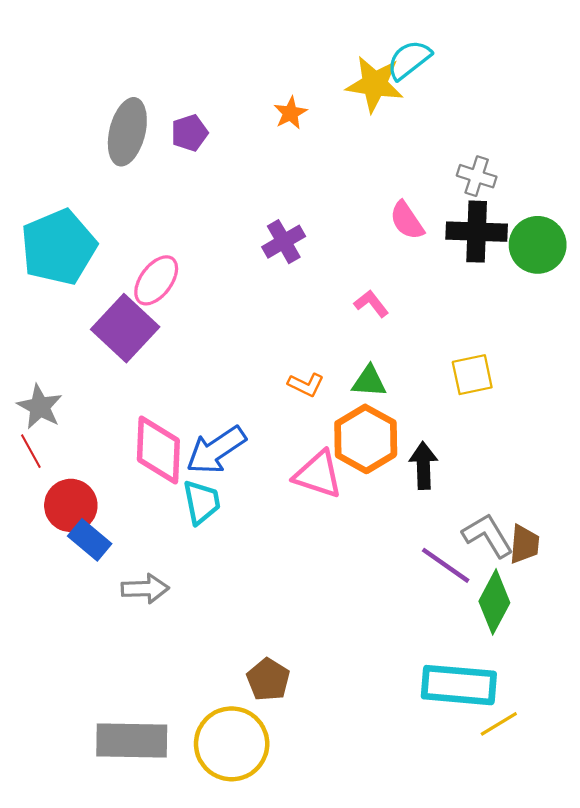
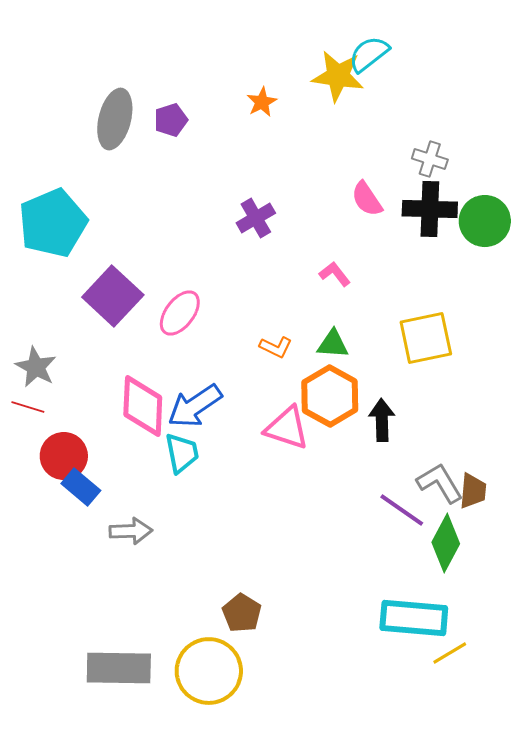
pink ellipse: (156, 280) -> (180, 313), moved
yellow square: (472, 375) -> (426, 338), size x1.4
red line: (31, 451) -> (28, 407), turned -44

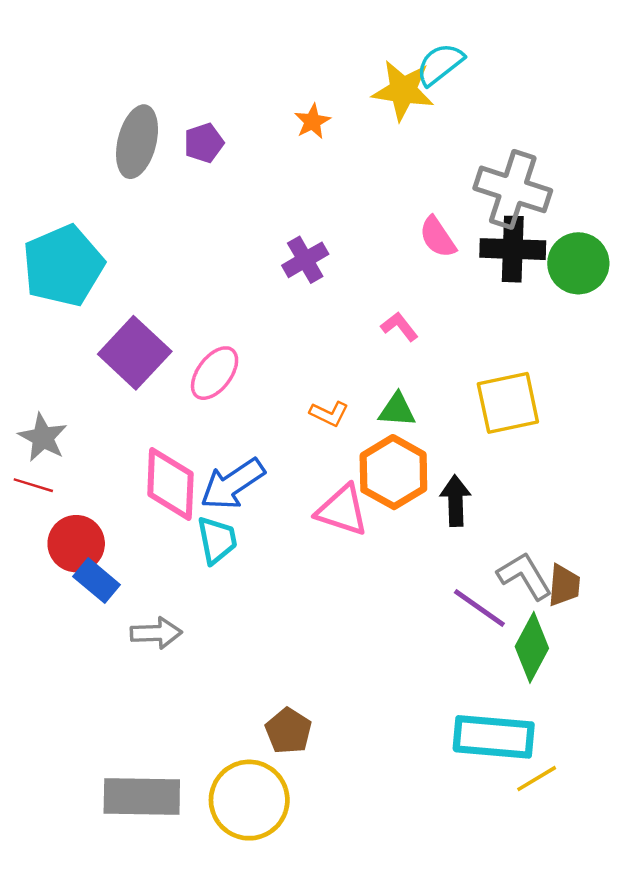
gray cross: (430, 159) -> (513, 189), size x1.8

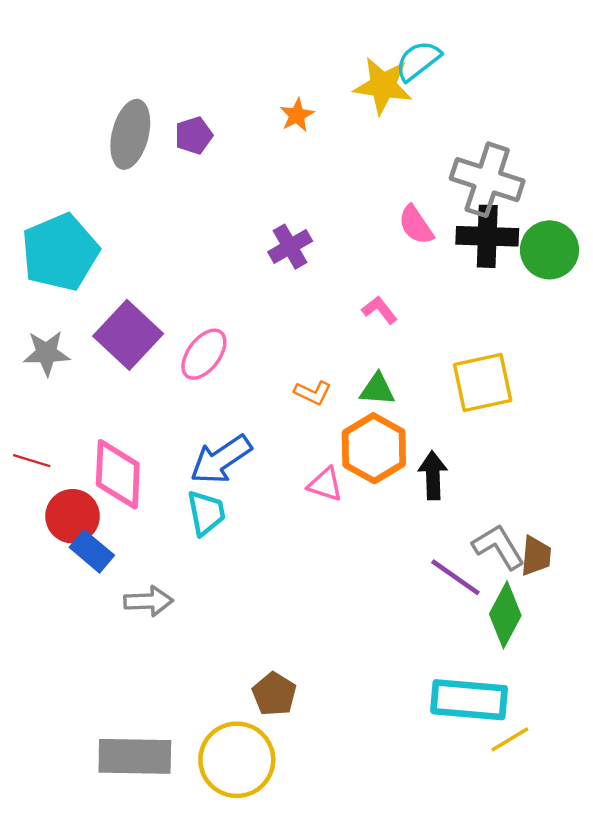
gray star: (43, 437) -> (46, 353), moved, turned -30
pink diamond: (170, 484) -> (118, 474), moved
pink triangle: (342, 510) -> (325, 484), size x0.7

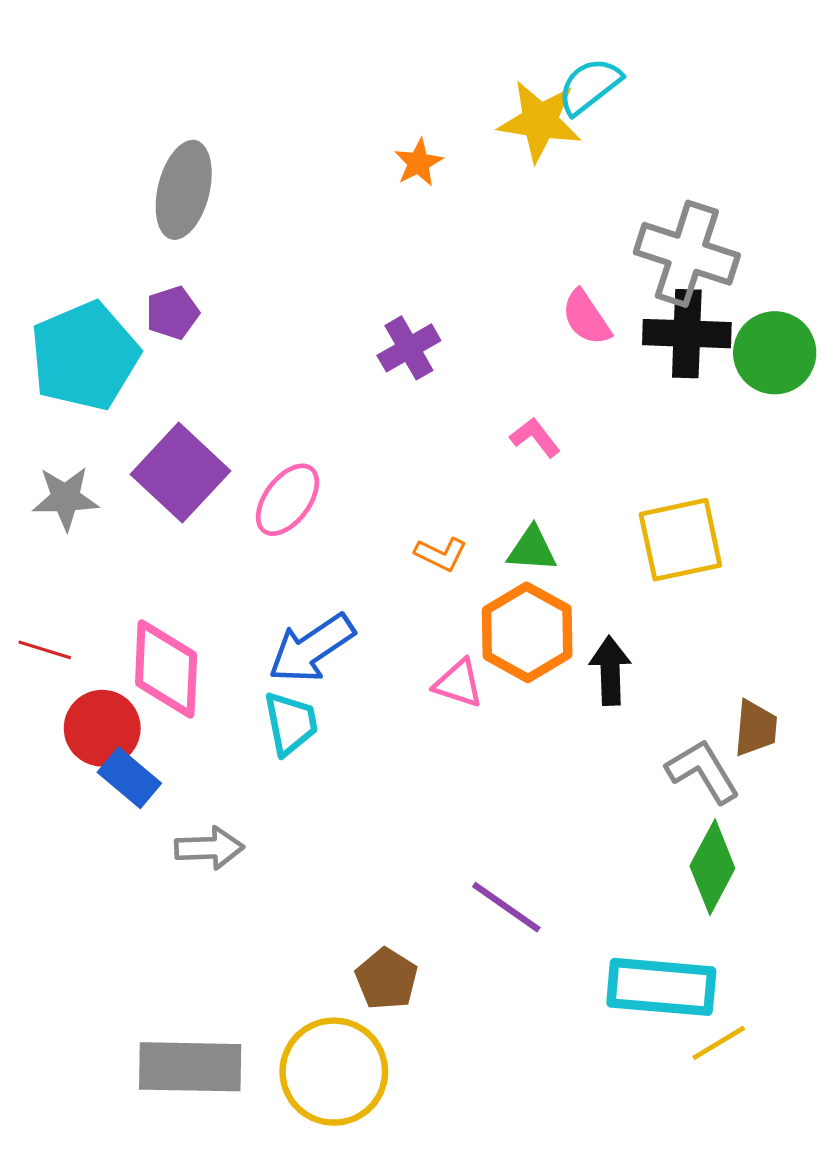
purple pentagon: (194, 135) -> (172, 313), moved
brown trapezoid: (536, 556) -> (756, 728), moved
purple line: (455, 577) -> (506, 907), moved

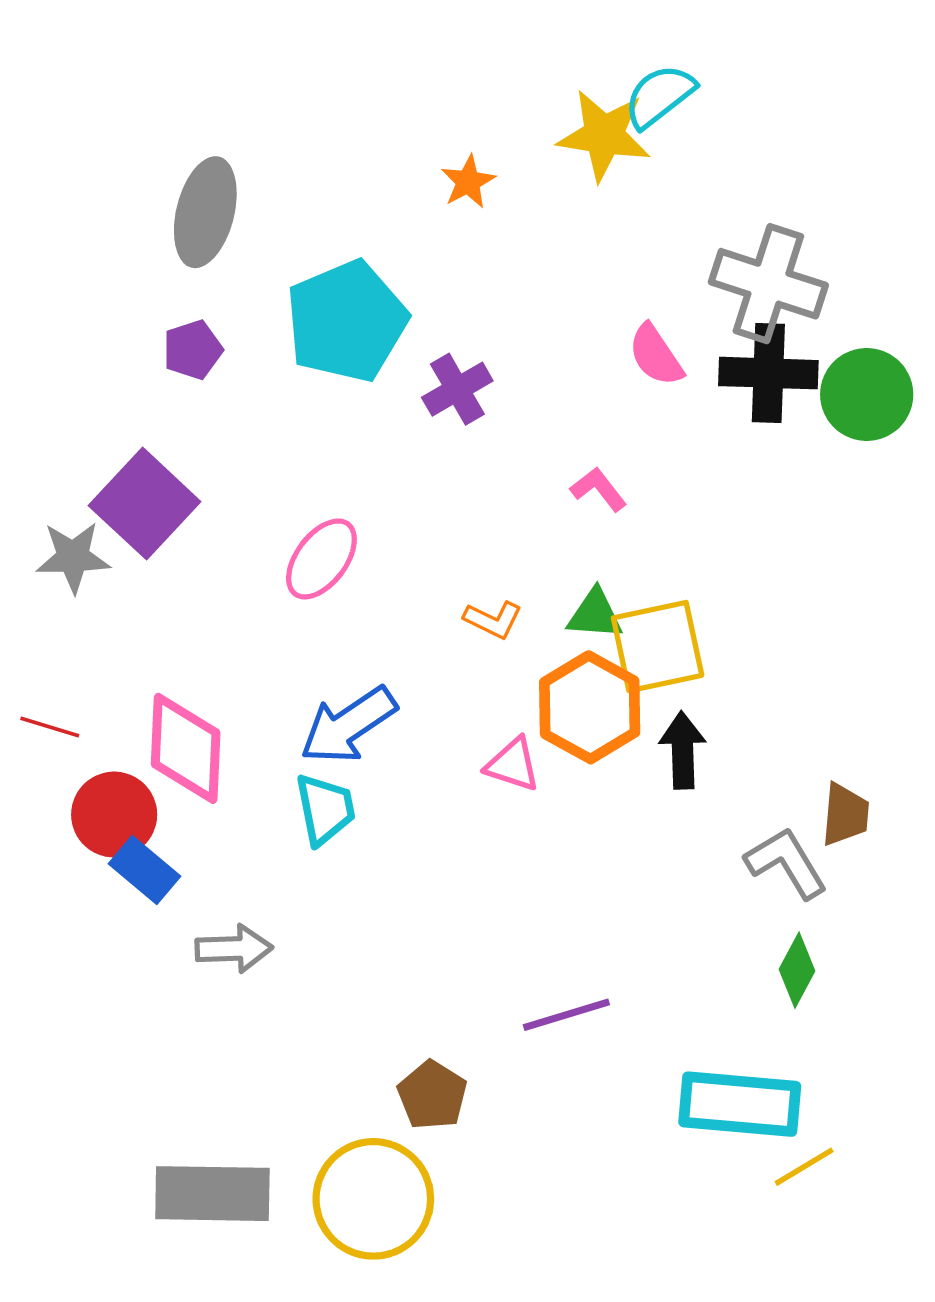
cyan pentagon: (85, 356) -> (347, 321), moved
purple square: (180, 473) -> (145, 504), moved
yellow square: (680, 540) -> (658, 647), moved
green diamond: (712, 867) -> (797, 970), size x0.7
purple line: (506, 907) -> (566, 1015), turned -52

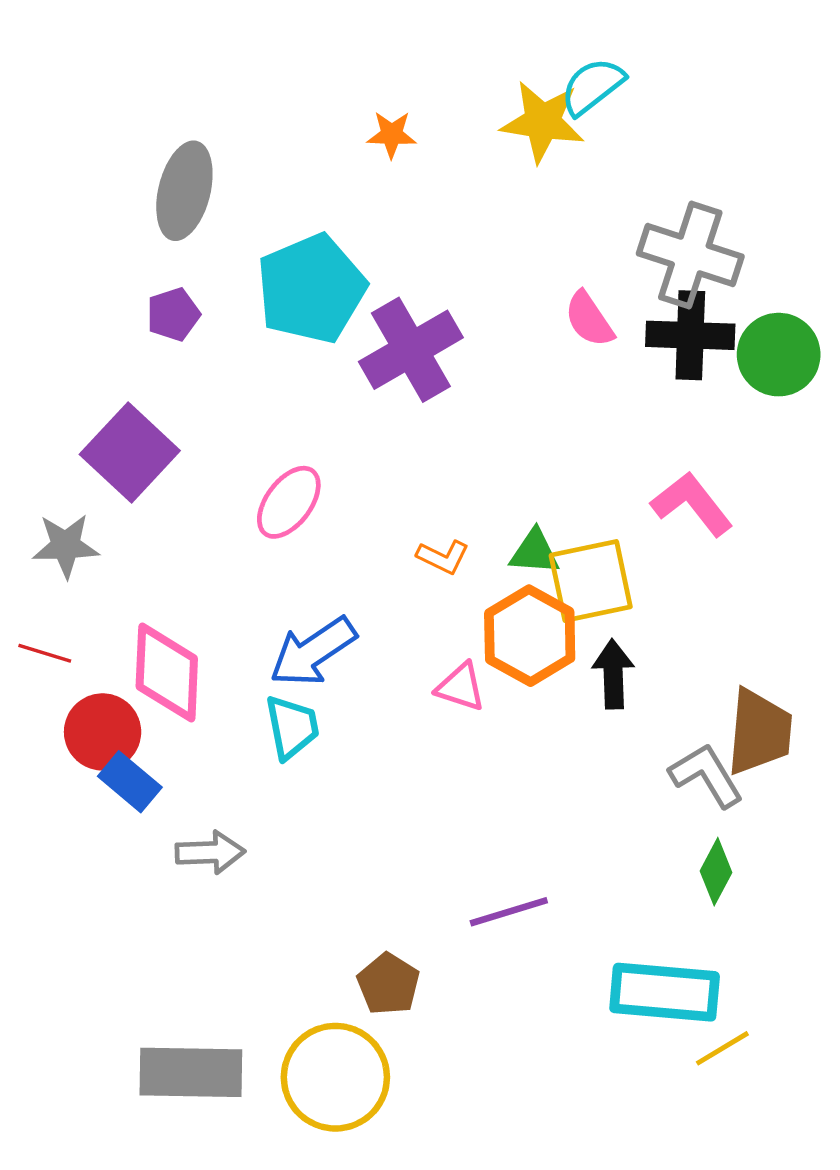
orange star: (468, 182) -> (392, 135), moved, turned 30
purple cross: (457, 389) -> (411, 350), size x1.6
pink L-shape: (599, 489) -> (692, 504), moved, size x1.6
gray star: (73, 557) -> (66, 546), moved
brown trapezoid: (845, 815) -> (759, 732), size x1.5

